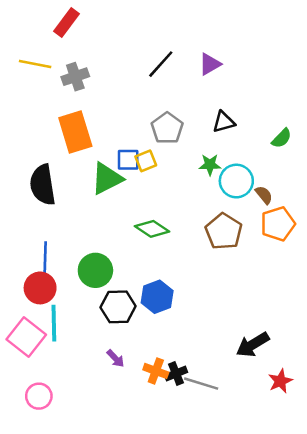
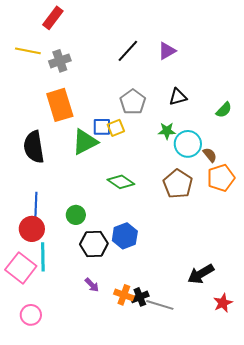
green circle: (95, 270) -> (76, 215), size x0.7

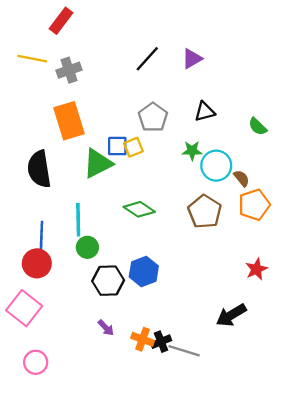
green semicircle: (224, 110) -> (258, 127), turned 90
cyan line: (43, 257) -> (78, 220), moved
red star: (223, 303) -> (256, 269), moved

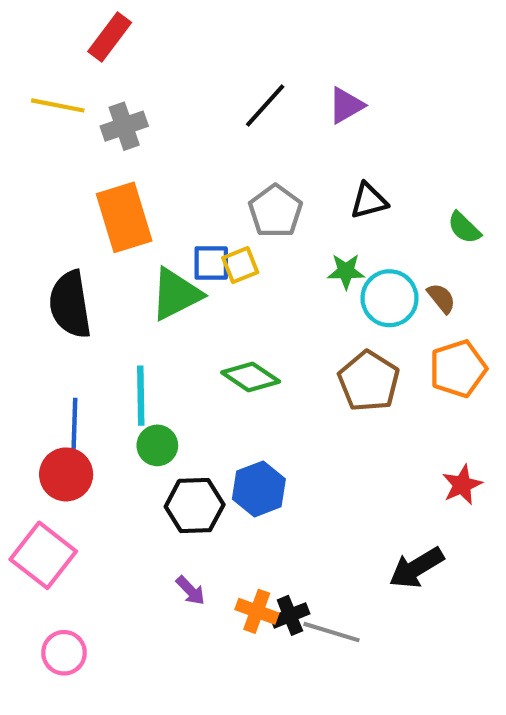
brown semicircle: (242, 178) -> (441, 298), moved

